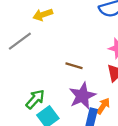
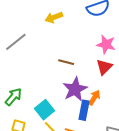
yellow arrow: (43, 15) -> (54, 17), moved
green arrow: (35, 99) -> (13, 97), moved

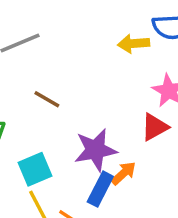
yellow arrow: (54, 17) -> (133, 44), moved
brown line: (66, 62) -> (47, 99), moved

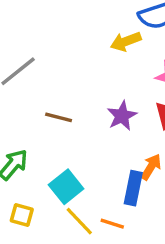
purple star: (95, 150) -> (122, 116), moved, size x0.7

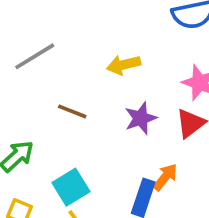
yellow arrow: (126, 41) -> (124, 65), moved

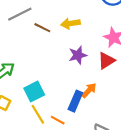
brown line: (72, 111) -> (42, 28), moved

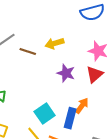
purple star: (78, 55) -> (66, 73), turned -30
cyan square: (34, 91) -> (45, 114), moved

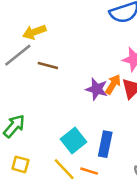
yellow arrow: (54, 43) -> (34, 32), moved
orange arrow: (82, 106) -> (113, 84), moved

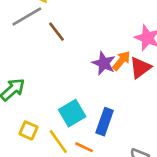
brown line: (48, 65) -> (57, 32), turned 30
yellow square: (20, 164) -> (29, 130), moved

